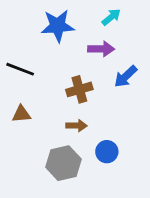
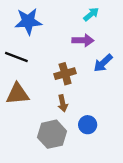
blue star: (58, 26) -> (28, 21), moved
brown triangle: (21, 114) -> (18, 94), size x1.5
brown arrow: (76, 126) -> (63, 103), turned 77

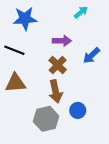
purple arrow: (83, 40) -> (62, 41), moved
brown cross: (65, 74) -> (58, 65), turned -30
brown arrow: (63, 103) -> (56, 91), size x1.5

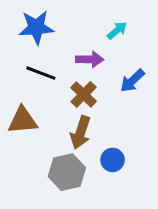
cyan arrow: (81, 12) -> (117, 30), moved
black line: (14, 50) -> (41, 73), moved
brown arrow: (56, 91) -> (81, 133), turned 30

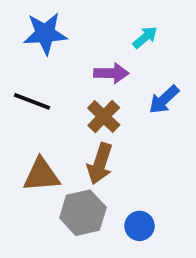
black line: (41, 73) -> (32, 101), moved
brown triangle: (23, 120) -> (41, 175), moved
blue circle: (113, 160) -> (139, 226), moved

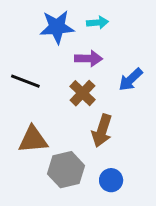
blue star: (45, 34) -> (57, 27), moved
cyan arrow: (145, 37) -> (98, 22), moved, turned 35
brown arrow: (100, 164) -> (102, 131), moved

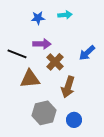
blue star: (57, 27) -> (38, 18), size x0.6
purple arrow: (89, 59) -> (42, 44), moved
brown triangle: (33, 140) -> (30, 79), moved

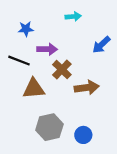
blue star: (38, 18) -> (26, 29), moved
blue arrow: (87, 53) -> (101, 45), moved
brown arrow: (68, 87) -> (87, 88), moved, turned -115

